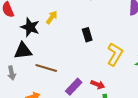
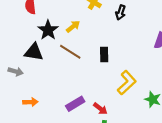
brown line: (46, 68) -> (70, 52), moved
gray arrow: (12, 73) -> (16, 71), turned -80

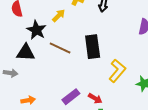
yellow arrow: (73, 26) -> (59, 16), moved
black rectangle: (104, 55) -> (93, 47), size x1.6

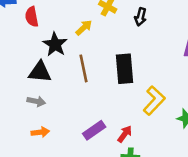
brown line: (60, 48) -> (84, 68), turned 50
gray arrow: (11, 73) -> (36, 101), moved
red arrow: (95, 98) -> (125, 134), turned -88

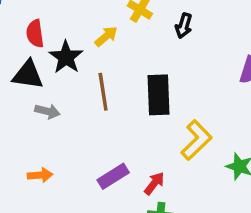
red semicircle: (32, 17) -> (35, 34), moved
black triangle: (40, 72) -> (28, 75), moved
gray arrow: (36, 101) -> (47, 111), moved

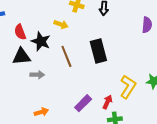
yellow arrow: (106, 36) -> (61, 24), turned 72
yellow L-shape: (196, 140) -> (128, 87), moved

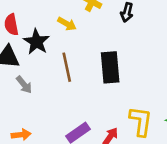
gray arrow: (37, 75) -> (24, 85), turned 40
yellow L-shape: (128, 87) -> (141, 121), turned -35

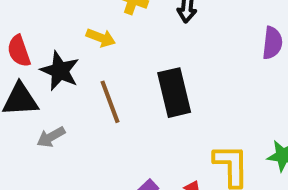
gray arrow: (24, 85) -> (51, 137), turned 108

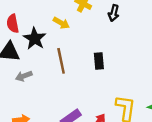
black rectangle: (174, 93) -> (99, 61), size x0.6

